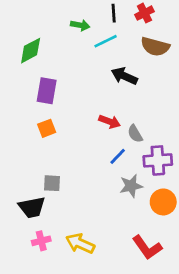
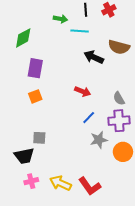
cyan line: (106, 41) -> (80, 31), turned 30
brown semicircle: (155, 47) -> (119, 47), moved
gray semicircle: (135, 134) -> (119, 98), moved
red L-shape: (147, 248) -> (90, 186), moved

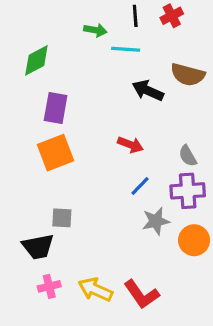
orange square: (35, 96) -> (56, 153), size x1.6

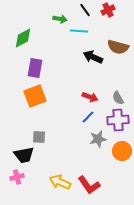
black line: (135, 16) -> (85, 10), turned -32
red arrow: (130, 145) -> (90, 97), moved
pink cross: (49, 286) -> (17, 177), moved

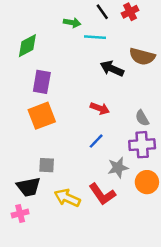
red arrow: (90, 97) -> (100, 108), moved
blue line: (88, 117) -> (96, 141), moved
yellow arrow: (60, 182) -> (67, 198), moved
red L-shape: (89, 185) -> (102, 194), moved

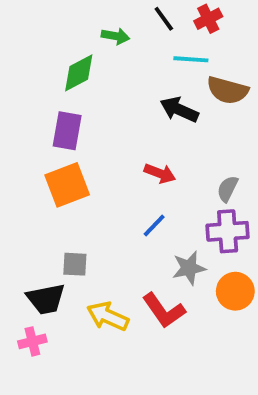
cyan line: (95, 37) -> (191, 59), moved
green diamond: (27, 46) -> (79, 73), moved
gray semicircle: (142, 118) -> (228, 189), turned 56

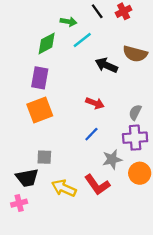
cyan line: (191, 59) -> (82, 40), moved, turned -42

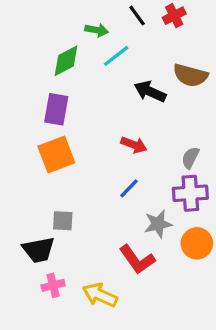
yellow arrow: (64, 188) -> (100, 295), moved
pink cross: (19, 203) -> (53, 285), moved

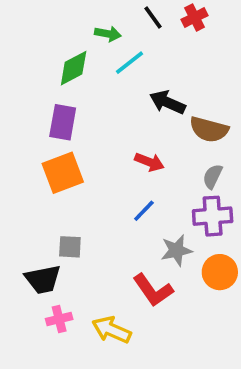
brown semicircle: (190, 75) -> (209, 129), moved

